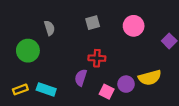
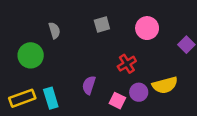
red cross: (97, 58) -> (127, 64), moved, turned -35
yellow rectangle: (20, 89) -> (22, 98), size x1.5
cyan rectangle: (46, 89) -> (51, 98), turned 54

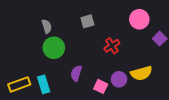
pink circle: (147, 28) -> (139, 19), moved
green circle: (31, 55) -> (54, 48), moved
red cross: (127, 64) -> (112, 46), moved

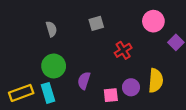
green circle: (54, 48) -> (54, 66), moved
yellow semicircle: (141, 73) -> (156, 81), turned -70
pink square: (101, 86) -> (111, 95), turned -32

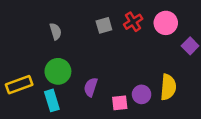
red cross: (123, 50) -> (133, 22), moved
yellow rectangle: (21, 93) -> (19, 85), moved

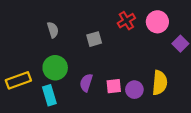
gray square: (104, 25) -> (94, 39), moved
pink square: (120, 103) -> (114, 86), moved

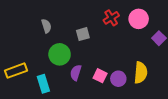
green circle: (55, 68) -> (60, 54), moved
pink square: (114, 86) -> (100, 76), turned 32

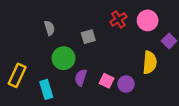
yellow rectangle: (16, 71) -> (17, 75), turned -45
yellow semicircle: (141, 73) -> (150, 62), moved

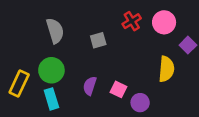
gray semicircle: (49, 28) -> (55, 31), size x1.5
green circle: (64, 58) -> (51, 70), moved
purple circle: (126, 84) -> (140, 103), moved

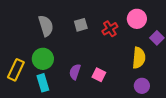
red cross: (132, 21) -> (110, 29), moved
gray square: (98, 40) -> (81, 25), moved
purple circle: (140, 103) -> (142, 86), moved

